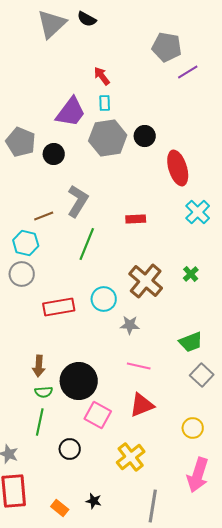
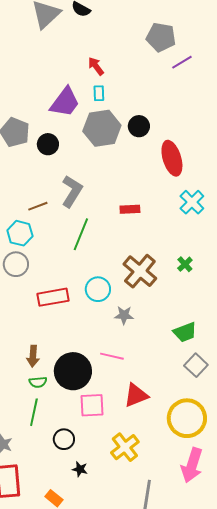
pink line: (139, 366) -> (112, 356), moved
pink square: (98, 415) -> (92, 405), turned -32
yellow circle: (193, 428) -> (187, 418), size x1.8
black star: (94, 501) -> (80, 469), moved

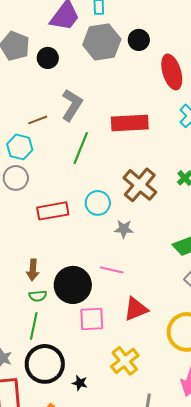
red rectangle: (130, 209) -> (130, 123), size x1.8
black circle: (64, 439) -> (45, 364), moved, size x1.8

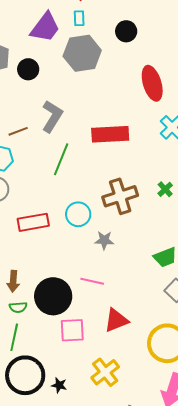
black circle: (139, 40) -> (126, 31), moved
brown cross: (140, 185) -> (120, 196), turned 32
black star: (80, 383) -> (59, 385), moved

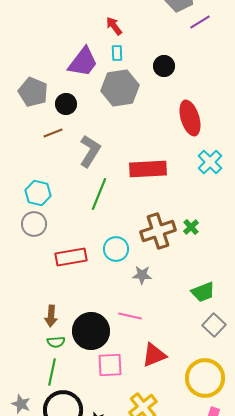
brown line: (18, 131) -> (53, 133), moved
green cross: (165, 189) -> (191, 227), moved

